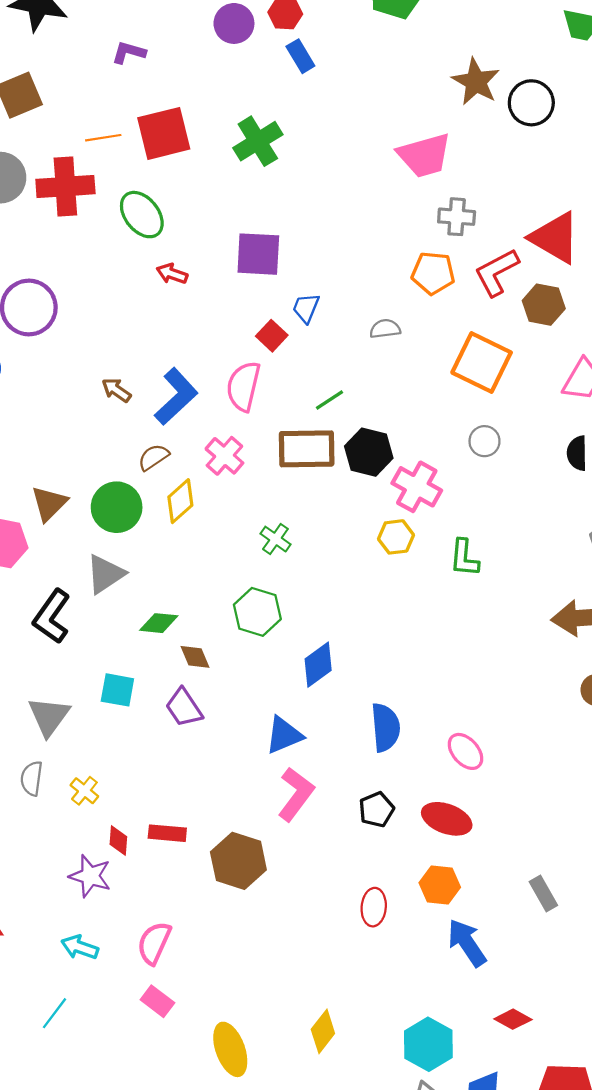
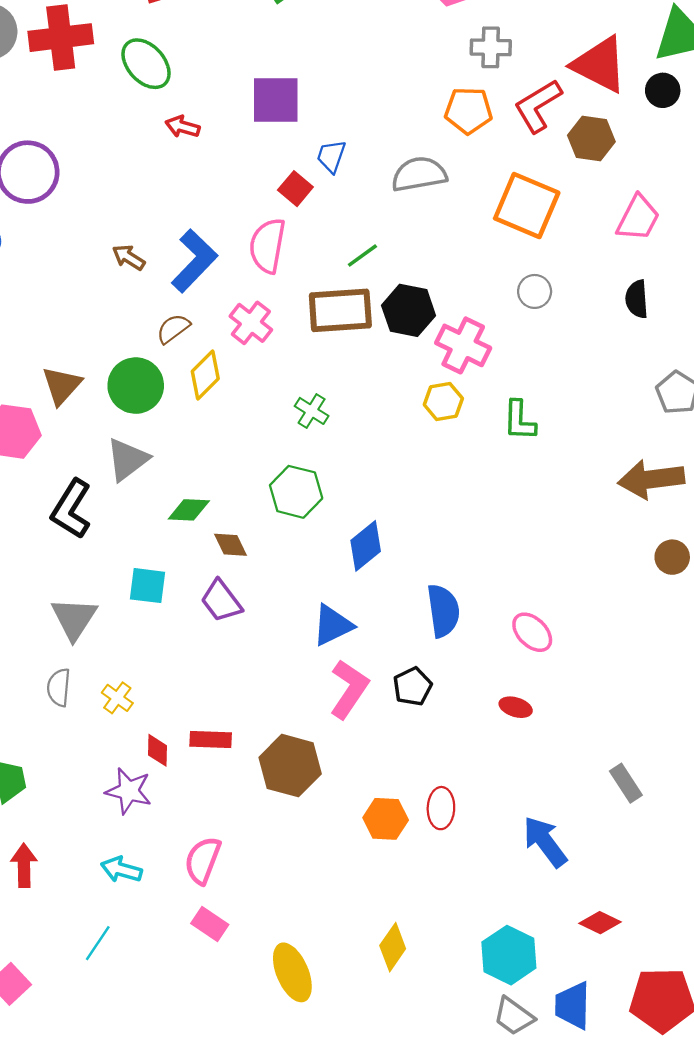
gray semicircle: (385, 329) -> (419, 174), size x1.6
black pentagon: (376, 810) -> (413, 687), moved
red ellipse: (447, 819) -> (516, 707), size x0.6
orange hexagon: (440, 885) -> (386, 819), moved

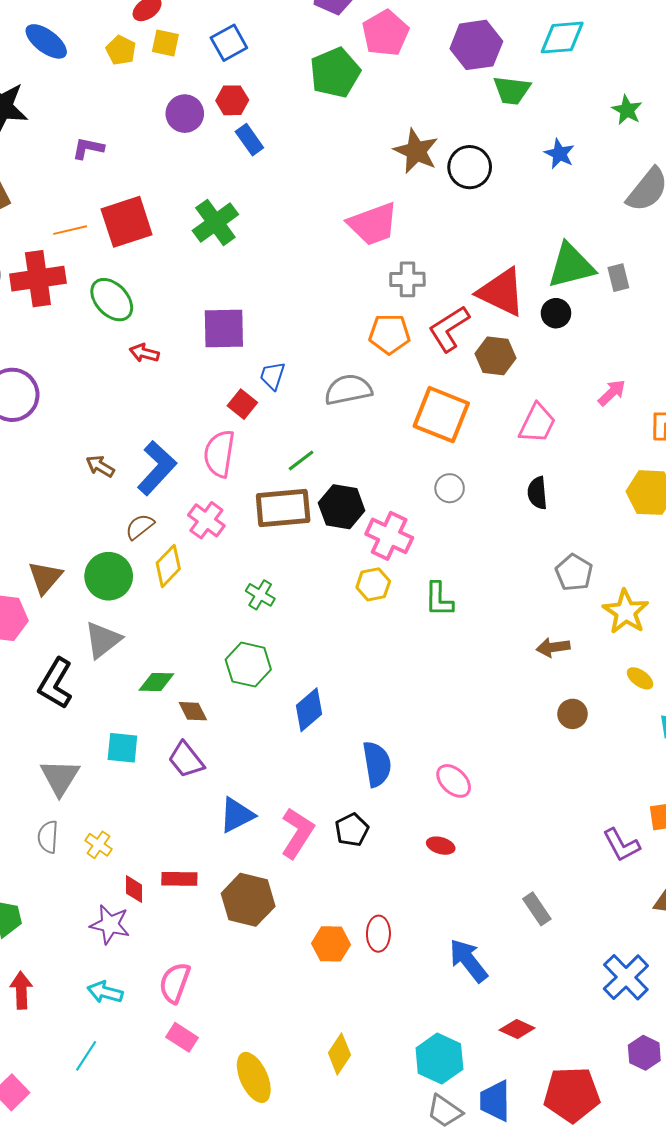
brown arrow: (651, 479) -> (553, 647), size x0.6
blue triangle: (333, 625) -> (237, 815), moved

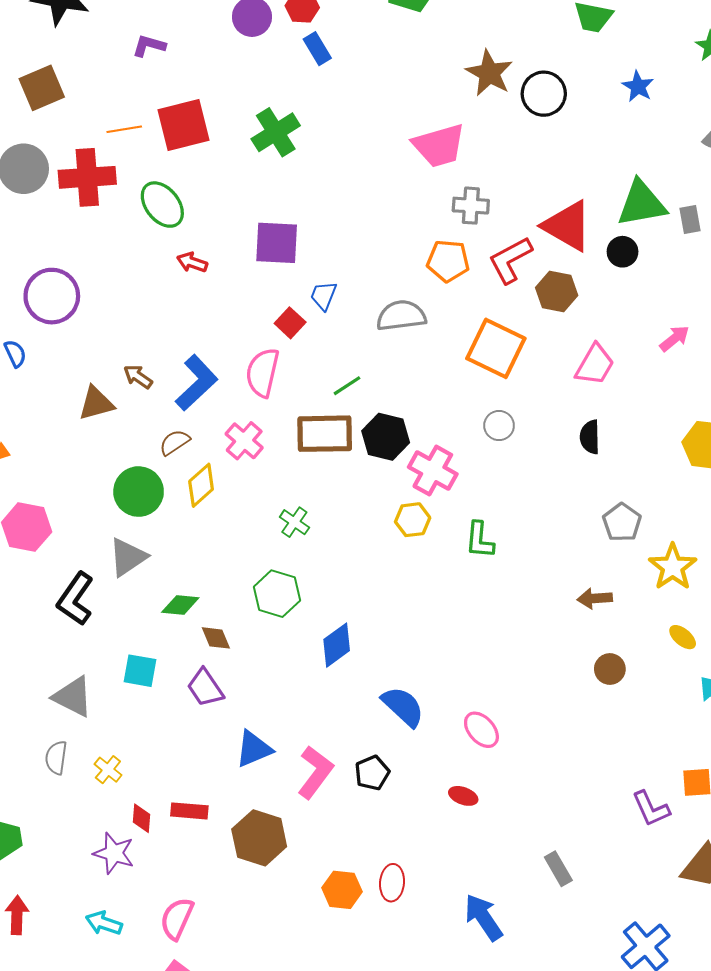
brown triangle: (45, 577) -> (96, 403), moved, turned 30
blue semicircle: (377, 764) -> (403, 707), turned -42
gray triangle: (60, 777) -> (73, 697), turned -39

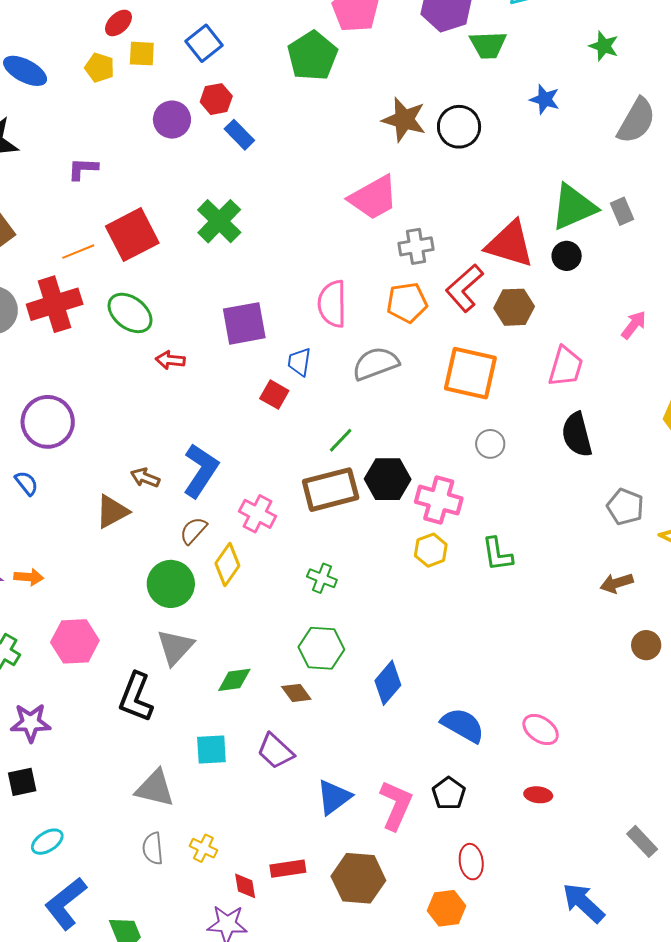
pink semicircle: (262, 373) -> (332, 304), moved
black semicircle: (590, 437) -> (577, 435), size x1.4
brown diamond: (216, 638) -> (296, 693), moved
red ellipse: (392, 883) -> (471, 862), moved

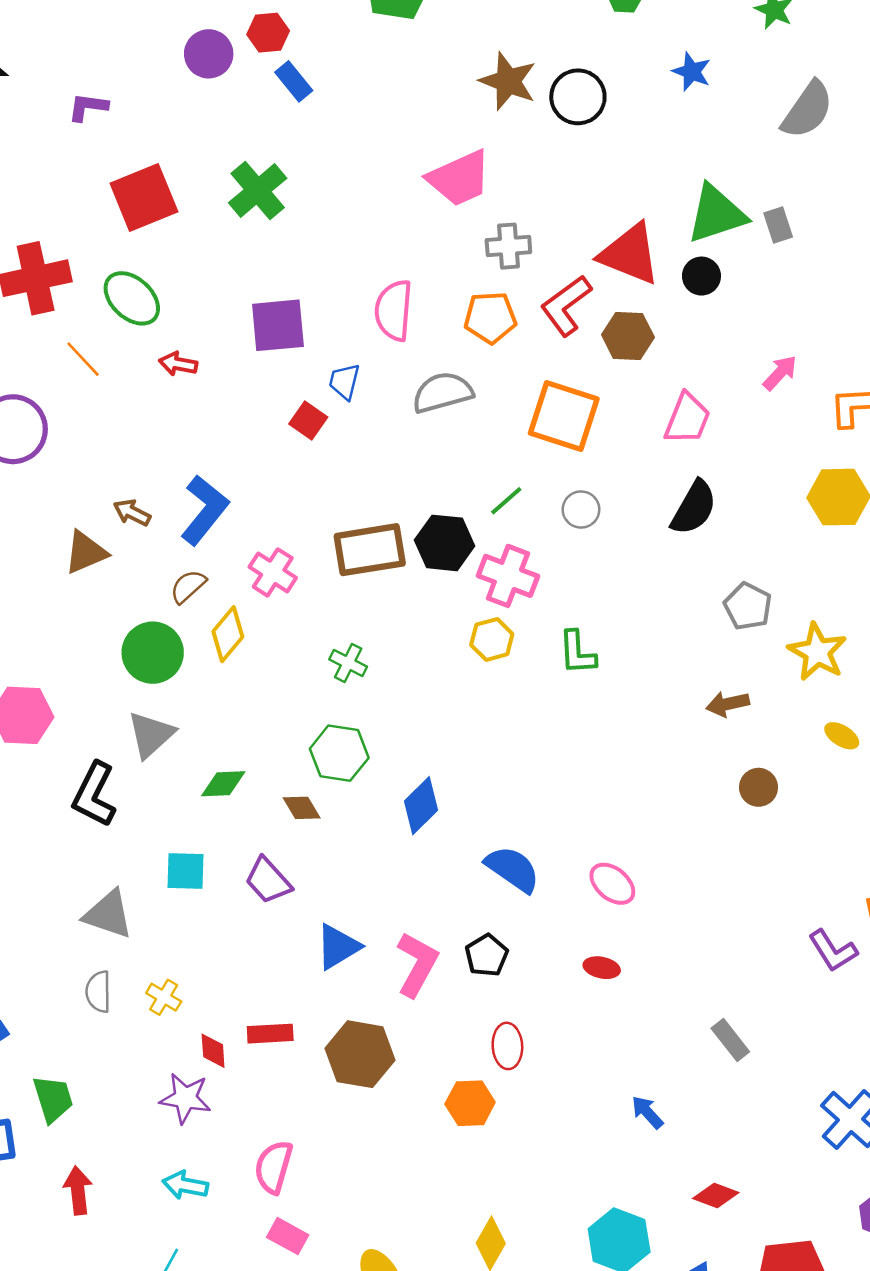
orange line: (78, 252) -> (83, 359), moved, turned 64
black semicircle: (577, 435) -> (694, 508), turned -141
green line: (341, 440) -> (506, 501), moved
blue arrow: (583, 903) -> (647, 1112), size x0.6

